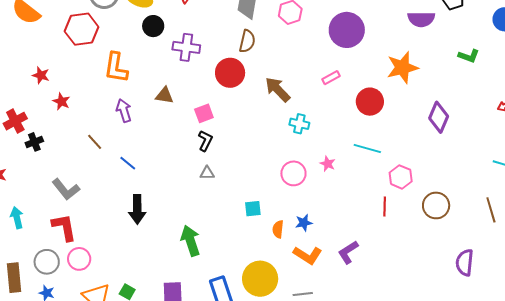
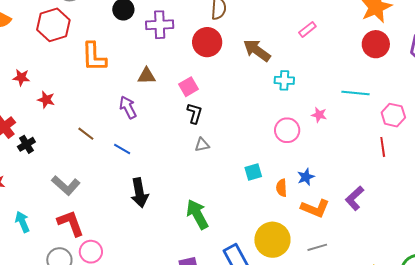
red circle: (370, 102) -> (376, 44), moved
purple arrow: (124, 111) -> (128, 107), moved

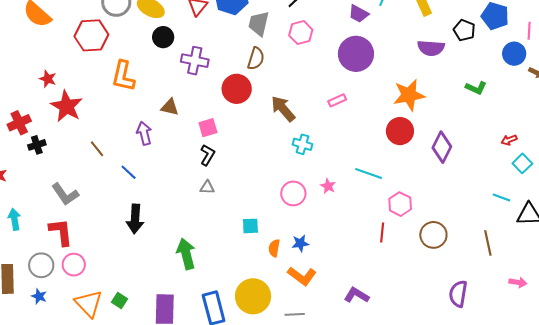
red star: (46, 100) -> (67, 106), size x1.8
purple L-shape: (355, 198) -> (357, 295), moved, turned 60

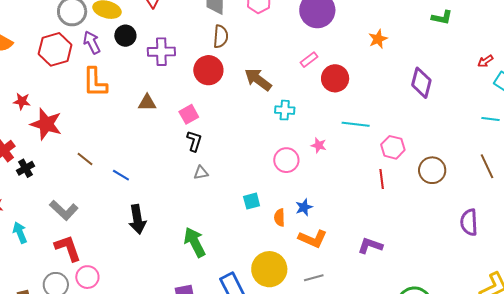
orange star: (409, 95) -> (378, 39), size x0.6
red circle: (400, 131) -> (335, 78), moved
purple arrow: (144, 133) -> (92, 42), moved
cyan arrow: (14, 219) -> (20, 233), moved

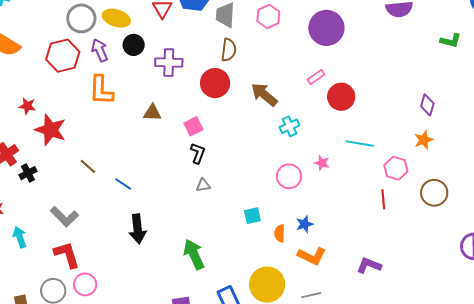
orange star: (378, 39) -> (424, 140), moved
purple diamond: (421, 83) -> (427, 105), size x0.7
cyan cross: (285, 110) -> (289, 126), turned -30

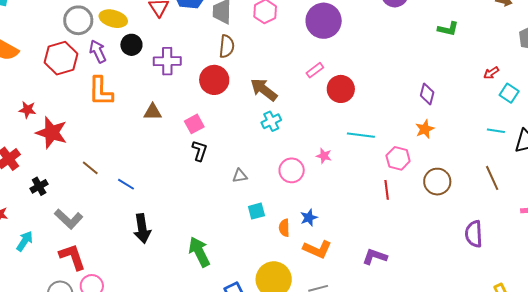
cyan cross: (289, 126) -> (271, 121), moved
black cross: (28, 173) -> (39, 186), moved
gray triangle: (203, 185) -> (240, 176), moved
cyan arrow: (20, 237) -> (25, 241), turned 55

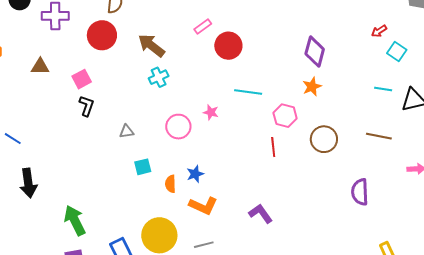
purple diamond: (427, 94) -> (315, 51), size x1.4
brown line: (492, 178) -> (379, 136), turned -55
green arrow: (199, 252) -> (75, 220), moved
purple L-shape: (375, 257) -> (261, 214), turned 35

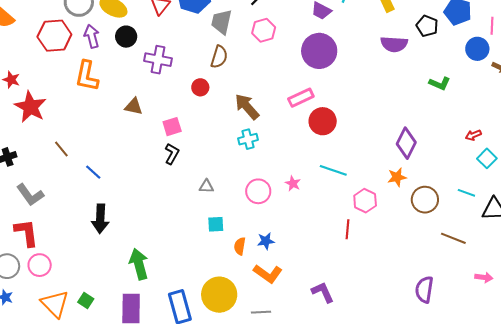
pink rectangle: (203, 27) -> (301, 98), size x1.4
red circle: (102, 35) -> (200, 87), size x0.6
brown circle: (324, 139) -> (425, 200), moved

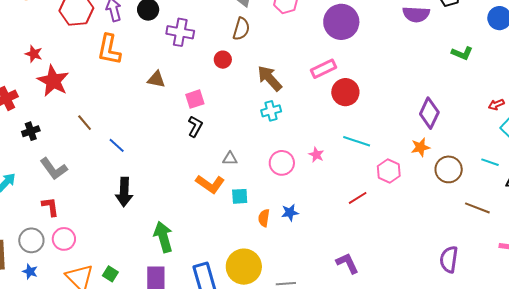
red line: (348, 229) -> (358, 198), moved, turned 54
red L-shape: (26, 233) -> (50, 207), size x0.7
orange L-shape: (268, 274) -> (210, 184), moved

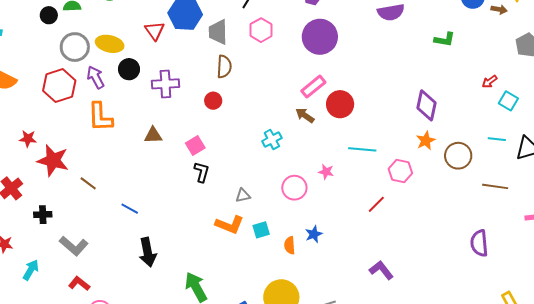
brown arrow: (270, 78) -> (305, 115), moved, size x0.7
brown line: (85, 123) -> (88, 183), moved
black cross: (31, 131) -> (43, 215), turned 30
red L-shape: (50, 207) -> (79, 284), turned -30

